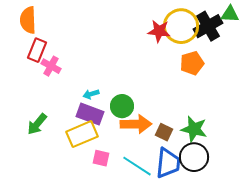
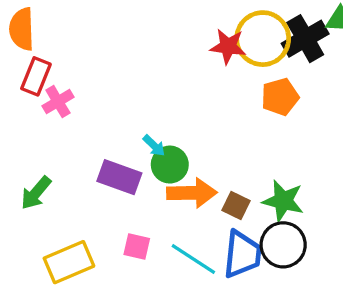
pink cross: (51, 66) -> (58, 102), turned 30
cyan arrow: (91, 94) -> (154, 146), moved, turned -119
yellow rectangle: (82, 134) -> (69, 262), moved

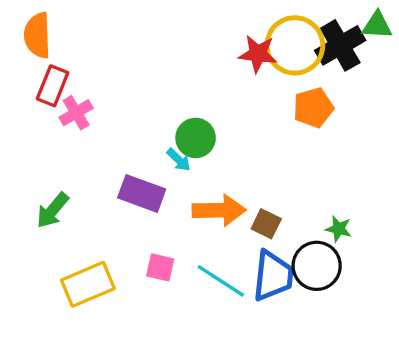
green circle: (170, 165) -> (196, 138), moved
green star: (283, 201) -> (339, 229), moved, size x0.6

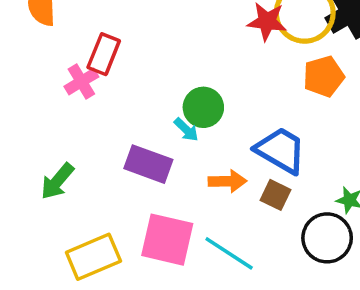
red rectangle: (53, 86) -> (104, 54), moved
orange arrow: (219, 210) -> (227, 181), size x0.7
pink square: (160, 267) -> (167, 240), size x1.8
blue trapezoid: (273, 276) -> (281, 150), moved, turned -66

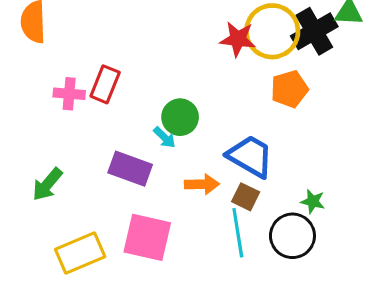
red rectangle: (104, 54) -> (105, 84), moved
pink cross: (81, 82) -> (69, 94), turned 36
cyan line: (229, 253) -> (238, 233), moved, turned 48

